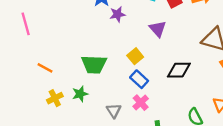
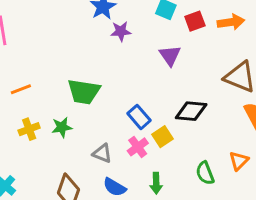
yellow square: (135, 56) -> (163, 137), moved
orange line: (45, 68) -> (21, 89), turned -56
gray triangle: (114, 111) -> (102, 153), turned -42

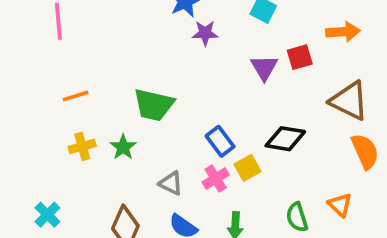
red square: (195, 21) -> (300, 57), moved
green star: (62, 127) -> (123, 147), turned -30
orange triangle: (239, 161) -> (340, 205), turned -36

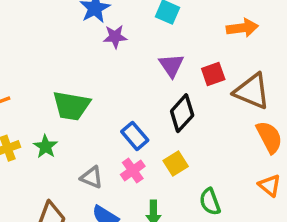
red square: (300, 57) -> (213, 74), moved
black diamond: (285, 139) -> (182, 113), moved, turned -54
yellow square: (248, 168) -> (176, 163), moved
orange triangle: (340, 205) -> (270, 185), moved

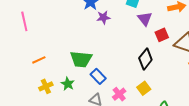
purple triangle: (171, 65) -> (145, 19), moved
blue rectangle: (135, 136) -> (98, 76), moved

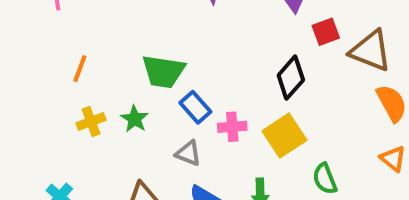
orange line: (39, 60) -> (80, 69), turned -48
yellow square: (144, 88) -> (284, 136), size x1.5
pink cross: (119, 94) -> (232, 127), moved, turned 32

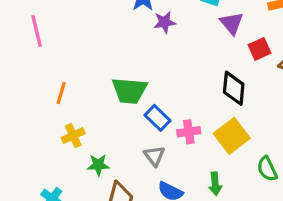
black diamond: (291, 78) -> (234, 88), turned -32
green star: (135, 119) -> (98, 165), moved, turned -30
gray triangle: (188, 153) -> (154, 156), turned 35

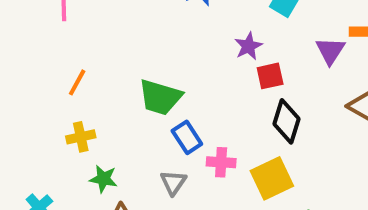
purple star: (165, 22) -> (248, 46), moved, turned -30
purple triangle: (232, 23) -> (330, 51), moved
red square: (260, 49) -> (270, 76), moved

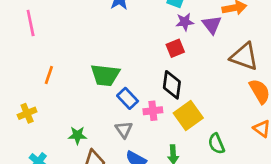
purple star: (248, 46) -> (185, 22), moved, turned 30
black diamond: (287, 121) -> (172, 85), moved
yellow cross: (81, 137) -> (27, 113), moved

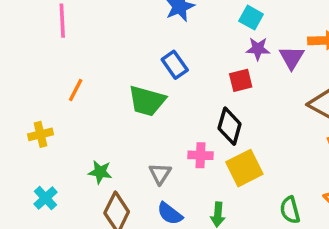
blue rectangle: (128, 98) -> (175, 65), moved
green semicircle: (216, 144) -> (290, 210), moved

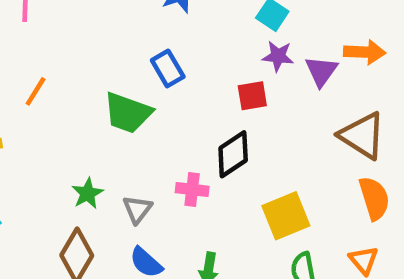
black diamond: (230, 126) -> (233, 154), turned 36
yellow square: (244, 168) -> (286, 216), moved
green star: (100, 172) -> (87, 193), moved, turned 30

